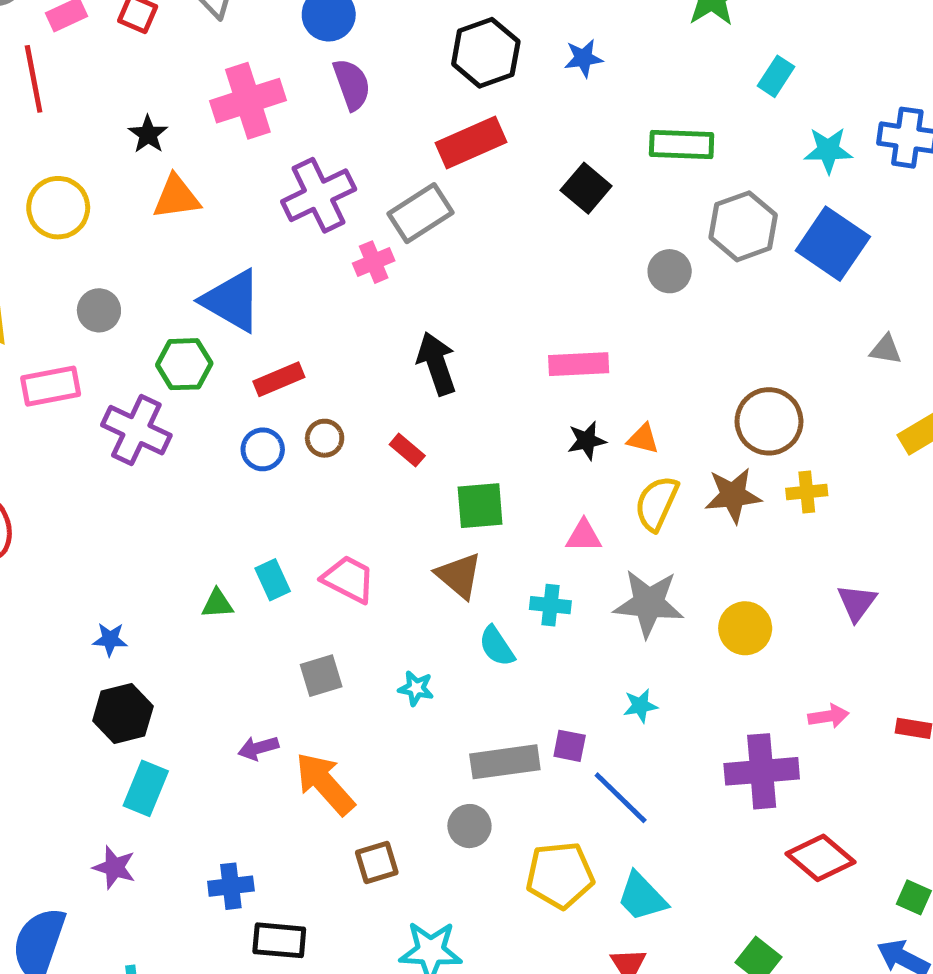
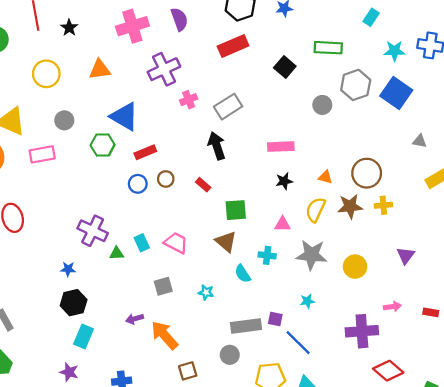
black star: (148, 134) -> (69, 28), moved
gray rectangle: (420, 213) -> (228, 107), moved
purple cross: (136, 430) -> (93, 231), moved
orange triangle: (643, 439) -> (325, 177), moved

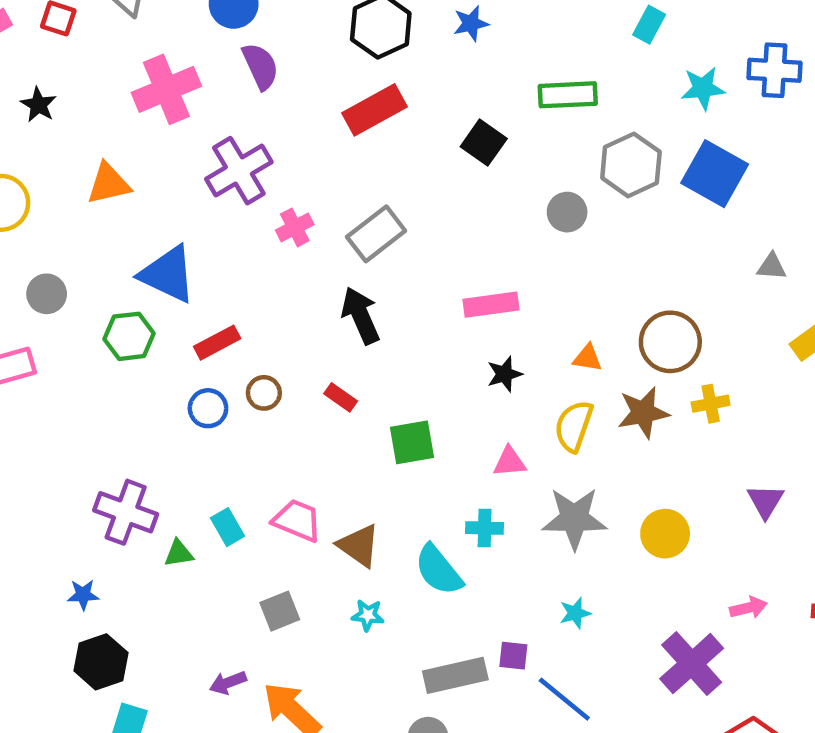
brown triangle: (226, 242) -> (359, 545), moved
cyan semicircle: (243, 274) -> (439, 570), size x1.4
purple cross: (362, 331) -> (692, 664), turned -32

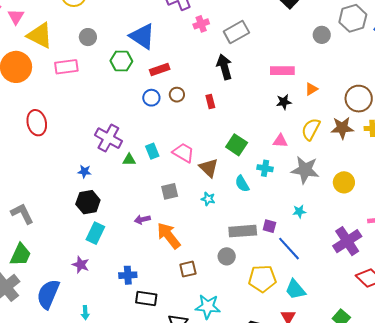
orange triangle: (587, 358) -> (311, 89), moved, turned -48
red rectangle: (341, 397) -> (210, 102), turned 32
green square: (412, 442) -> (237, 145), moved, turned 35
cyan semicircle: (439, 570) -> (242, 184), size x0.7

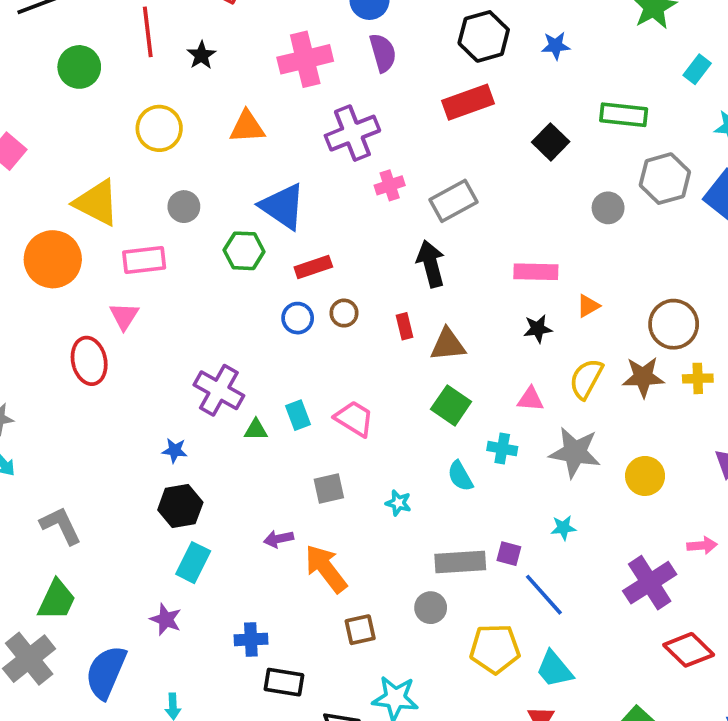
pink triangle: (16, 17) -> (124, 316), moved
brown triangle: (209, 168) -> (448, 345), moved, turned -50

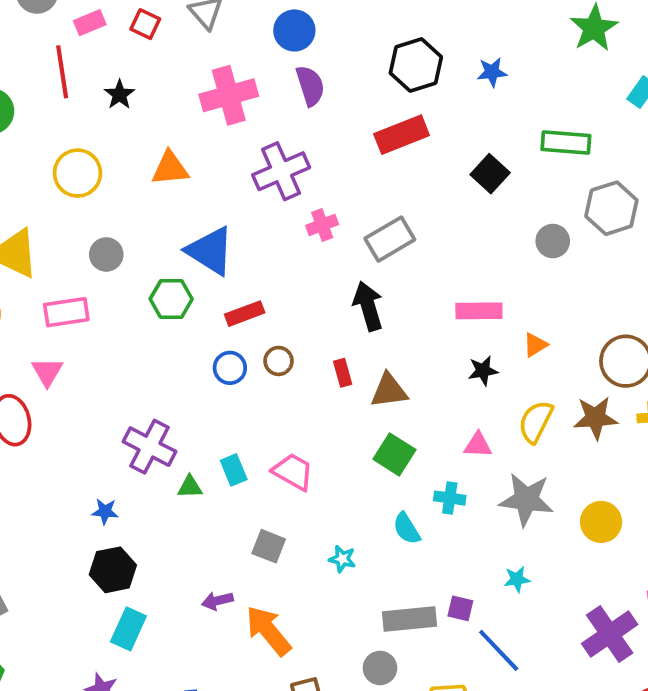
gray square: (329, 489) -> (269, 546), turned 36

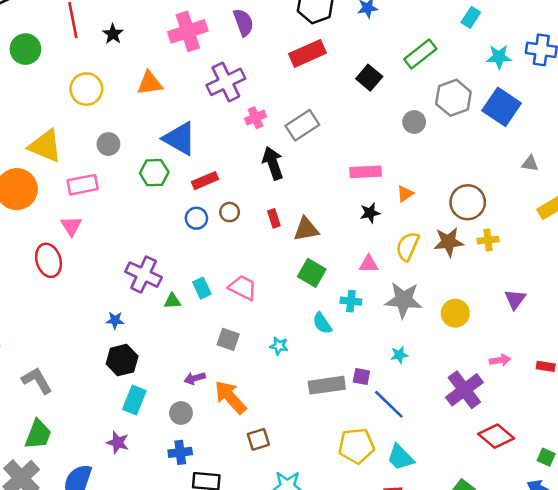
green rectangle: (566, 142) -> (420, 54), turned -40
black arrow: (368, 306) -> (273, 163), moved
gray circle: (380, 668) -> (181, 413), moved

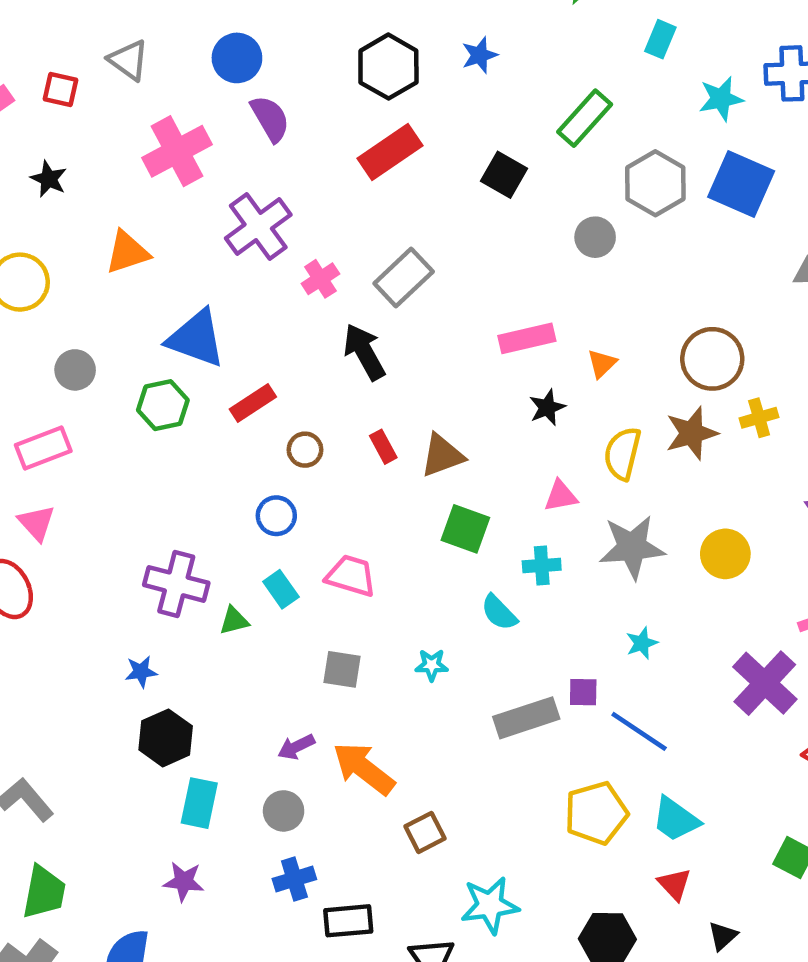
blue circle: (196, 218) -> (276, 516), moved

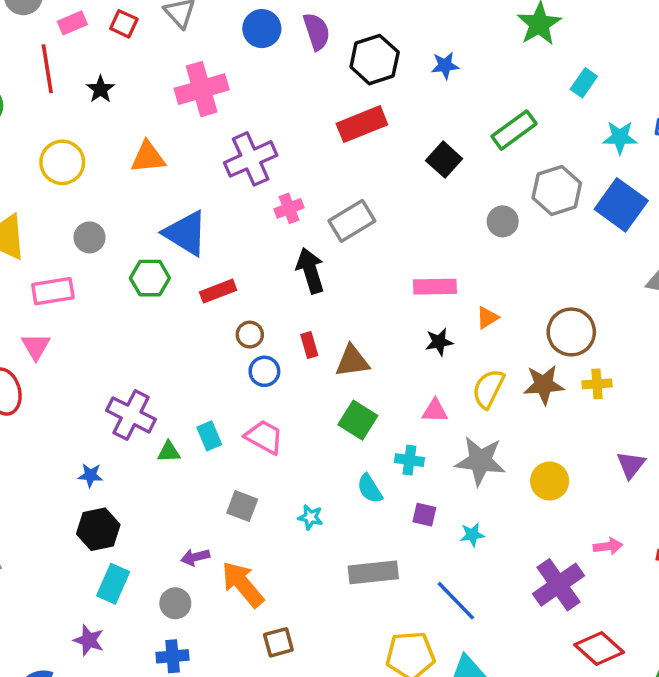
purple semicircle: (270, 119) -> (317, 31), moved
blue circle: (276, 516) -> (264, 371), moved
purple square: (583, 692) -> (424, 515), moved

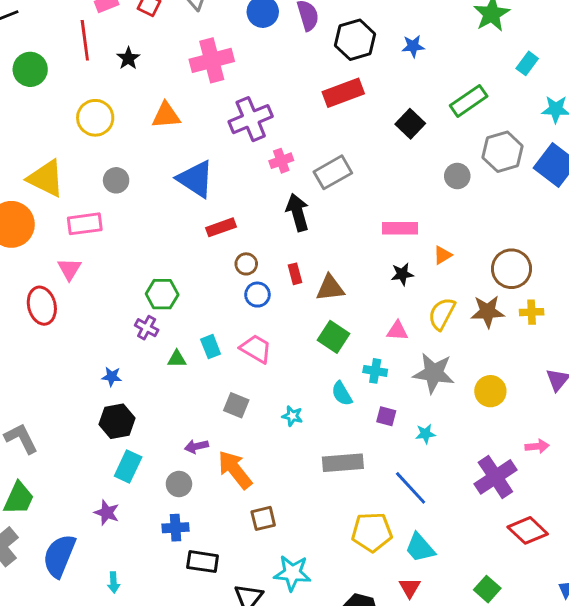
green hexagon: (150, 278) -> (162, 294), moved
purple cross: (131, 415) -> (147, 328), size x0.6

